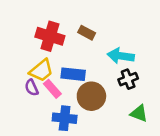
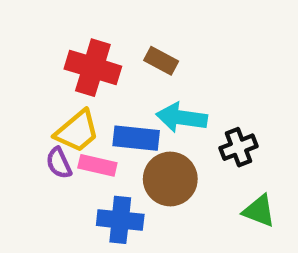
cyan arrow: (121, 56) -> (182, 118), moved
pink rectangle: (52, 89) -> (97, 165), turned -36

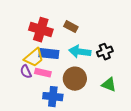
blue rectangle: (136, 138) -> (49, 54), moved
black cross: (239, 147) -> (105, 52), moved
green triangle: (259, 211) -> (109, 85), moved

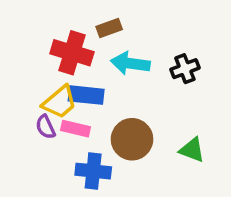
brown rectangle: (71, 27) -> (109, 28), moved, turned -48
cyan arrow: (80, 52) -> (130, 63), moved
black cross: (105, 52) -> (185, 69), moved

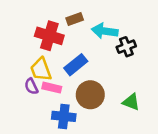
cyan arrow: (130, 63) -> (105, 31), moved
blue rectangle: (86, 95) -> (76, 65), moved, turned -45
yellow trapezoid: (60, 102) -> (41, 70), turned 110

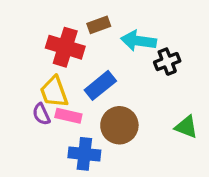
green triangle: (131, 102) -> (186, 127), moved

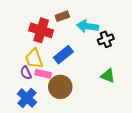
brown circle: (119, 125) -> (60, 87), moved
green triangle: (186, 127) -> (108, 76), moved
blue cross: (84, 154) -> (27, 98), moved, turned 36

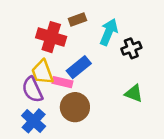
cyan arrow: (88, 26) -> (109, 32), turned 105
purple semicircle: (26, 73) -> (32, 90), size x1.5
pink rectangle: (43, 74) -> (62, 82), moved

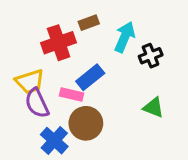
red cross: (51, 37) -> (59, 43), turned -36
yellow trapezoid: (42, 72) -> (30, 82), moved, turned -88
blue cross: (34, 121) -> (54, 141), moved

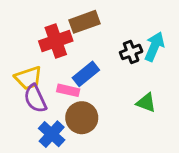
brown rectangle: (89, 23) -> (85, 22), size x1.5
cyan arrow: (125, 37) -> (154, 46), moved
black cross: (151, 56) -> (131, 52), moved

